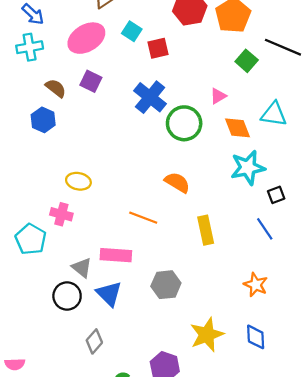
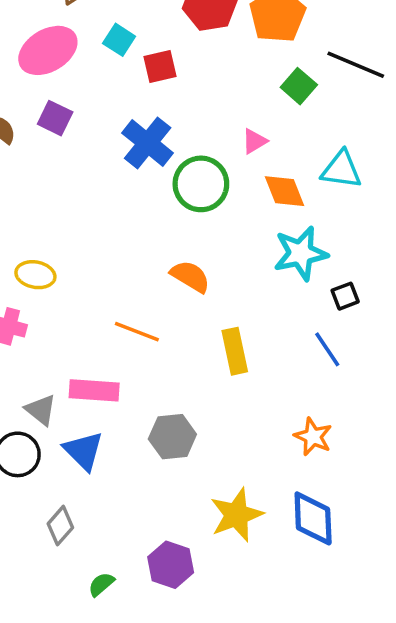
blue diamond: (256, 337) -> (313, 518), size x1.4

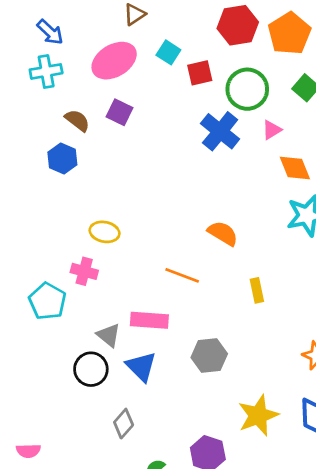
blue cross: (148, 143) -> (220, 131), moved
green circle: (201, 184) -> (247, 89), moved
yellow rectangle: (235, 351) -> (257, 290), size x0.7

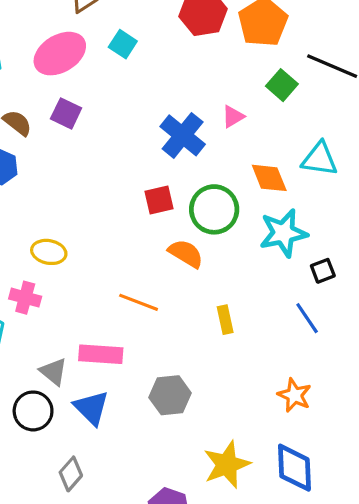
red square: (200, 73) -> (159, 200), moved
green circle: (247, 89) -> (214, 209), moved
pink triangle: (272, 130) -> (233, 117), moved

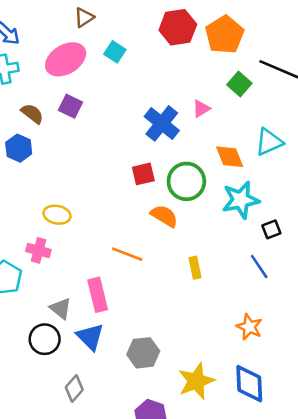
cyan triangle: (320, 159) -> (269, 142), turned -32
pink rectangle: (101, 354) -> (98, 295), turned 72
gray hexagon: (170, 395) -> (143, 353), moved

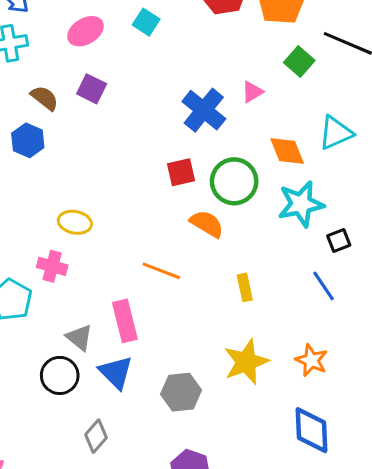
pink ellipse: (66, 59) -> (85, 31), size x0.7
yellow star: (196, 381) -> (246, 362), moved

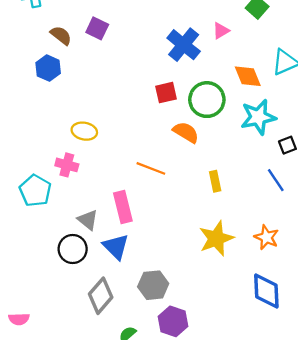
gray hexagon: (181, 392) -> (153, 285), moved
gray diamond: (96, 436) -> (101, 296), size x1.4

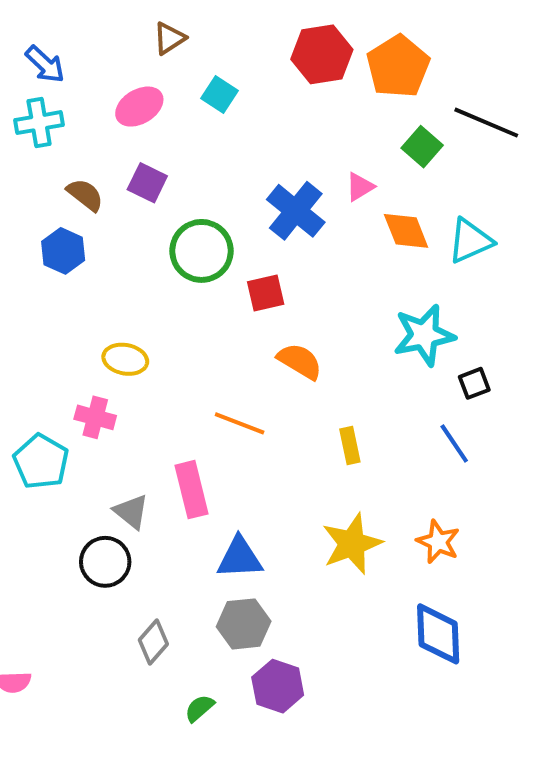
orange diamond: (248, 76) -> (406, 231), moved
green circle: (207, 100) -> (201, 251), moved
blue triangle: (116, 247) -> (240, 558), moved, turned -48
gray diamond: (101, 296) -> (153, 642), size x0.7

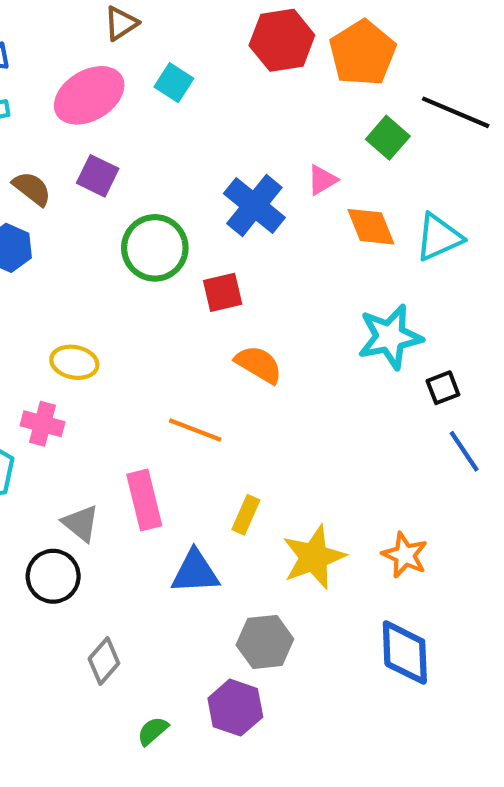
pink ellipse: (139, 107) -> (89, 95), size x1.4
blue line: (454, 443) -> (464, 451), moved
yellow rectangle: (350, 445) -> (246, 515), moved, turned 36
gray hexagon: (244, 624) -> (265, 642), moved

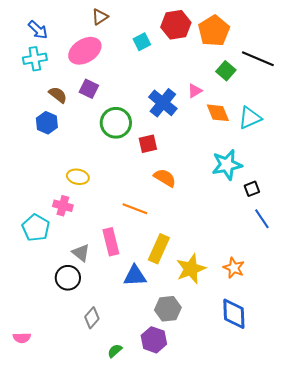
cyan square: (174, 83) -> (142, 42), moved, turned 30
yellow rectangle: (246, 515) -> (159, 249), size x1.6

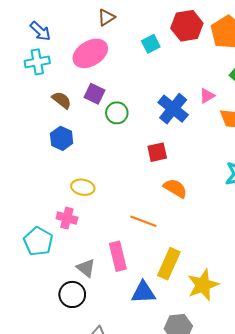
blue hexagon: (47, 123) -> (62, 138), moved
green circle: (116, 123) -> (117, 113), moved, size x0.7

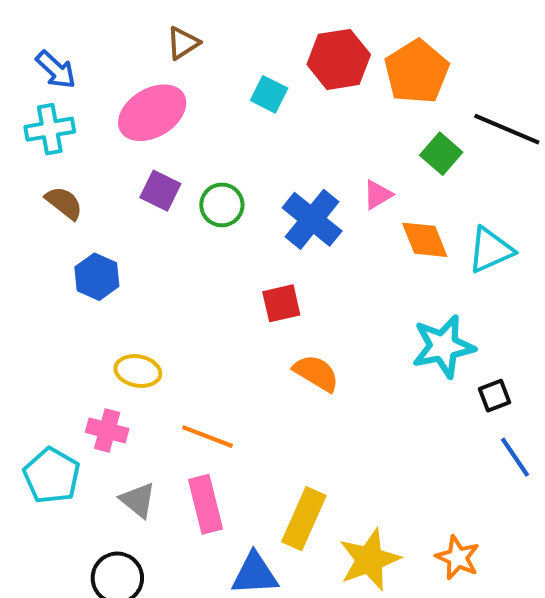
cyan square: (151, 44) -> (269, 94), turned -36
brown semicircle: (62, 100) -> (64, 203), moved
green circle: (117, 113) -> (222, 205), moved
orange line: (143, 221) -> (208, 437), moved
gray triangle: (86, 268) -> (138, 500), moved

